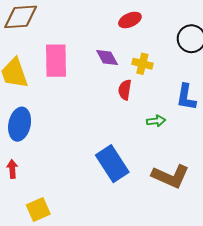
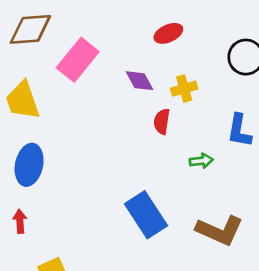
pink rectangle: (56, 61) -> (78, 60), moved, turned 40
yellow cross: (142, 64) -> (184, 89), turned -30

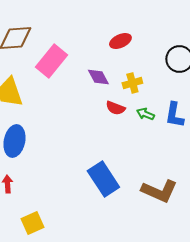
red semicircle: (162, 121) -> (115, 108), turned -78
green arrow: (201, 161) -> (145, 114), moved, turned -150

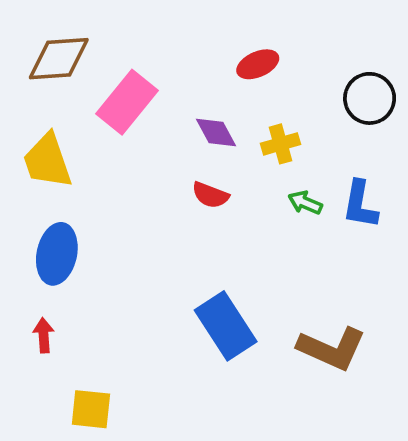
red semicircle: (115, 108) -> (210, 195), moved
yellow square: (32, 223) -> (91, 409), turned 30

